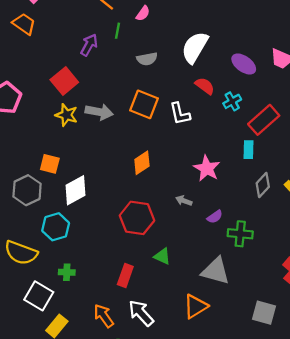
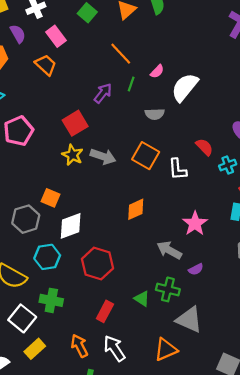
white semicircle: (195, 47) -> (185, 87), moved
gray arrow: (184, 201) -> (169, 250), size x1.6
red hexagon: (137, 218) -> (97, 264), moved
green cross: (240, 234) -> (168, 289), moved
green cross: (67, 272) -> (51, 300), size x1.5

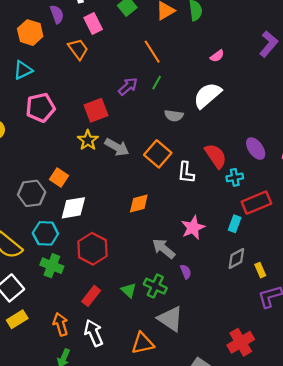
pink semicircle: (157, 71) -> (217, 56), moved
red semicircle: (204, 147) -> (216, 156), size x1.4
purple semicircle: (196, 269) -> (186, 272), turned -96
green cross: (51, 300) -> (52, 266), moved

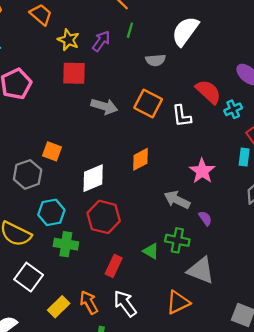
red square: (96, 110) -> (74, 73), turned 35
yellow star: (88, 140) -> (68, 40), moved
white diamond: (73, 208) -> (93, 178), moved
yellow rectangle: (17, 319) -> (59, 307), moved

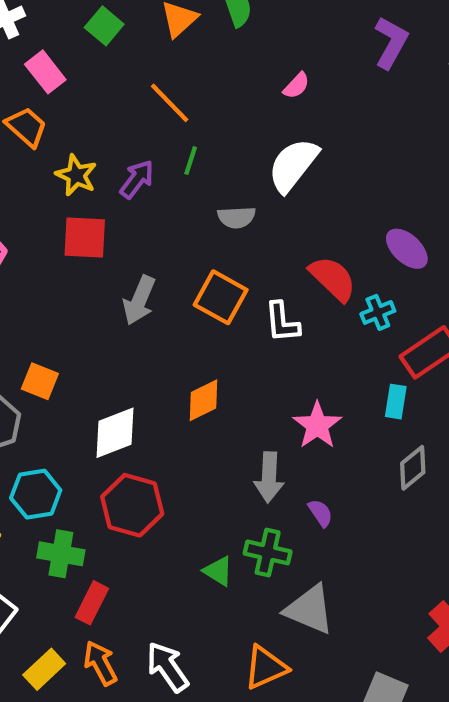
gray arrow: (104, 106) -> (139, 300), turned 95
gray arrow: (177, 200) -> (269, 477), turned -115
red rectangle: (114, 266) -> (92, 603), moved

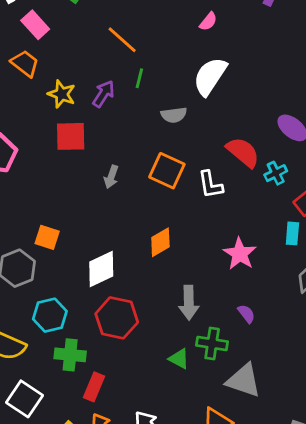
gray arrow: (139, 300) -> (111, 177), size x0.7
gray arrow: (269, 477) -> (189, 303), moved

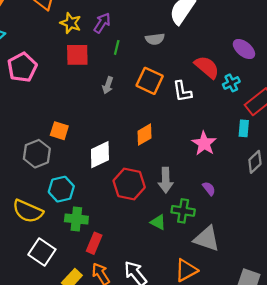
green line: (139, 78) -> (117, 47), moved
red hexagon: (117, 318) -> (129, 184), moved

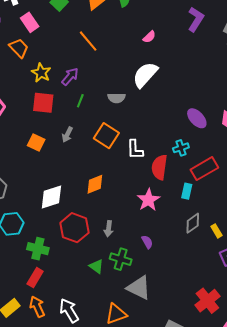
red semicircle: (207, 67) -> (159, 167), moved, turned -130
orange square: (59, 131) -> (36, 143), moved
gray arrow: (166, 180) -> (109, 229), size x0.7
green cross: (76, 219) -> (38, 249), moved

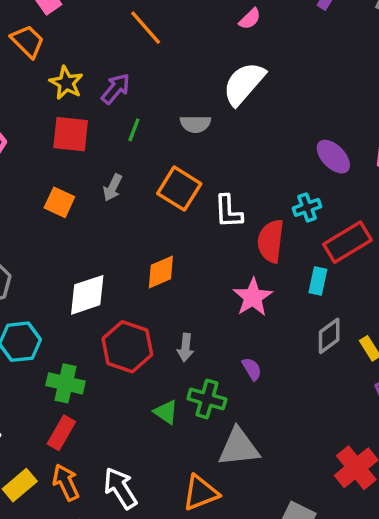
gray triangle: (139, 288) -> (239, 447), turned -32

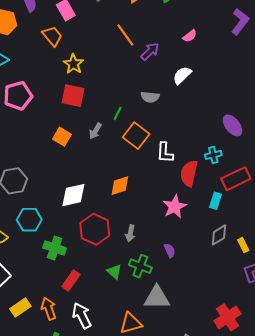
white semicircle: (244, 84) -> (182, 75), size x0.7
purple arrow: (116, 89) -> (150, 51), moved
green line: (134, 130) -> (118, 113), moved
red rectangle: (61, 433) -> (71, 280), moved

